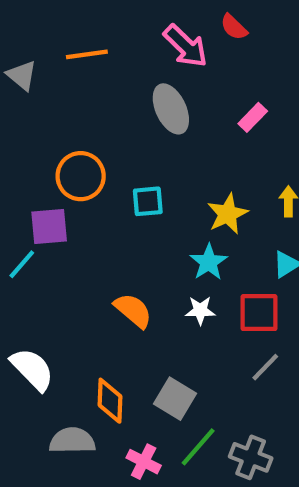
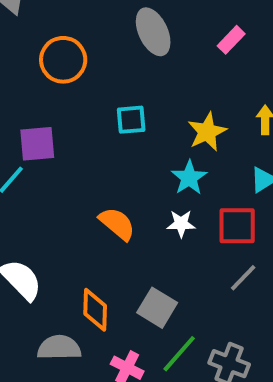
orange circle: (81, 176) -> (63, 60), moved

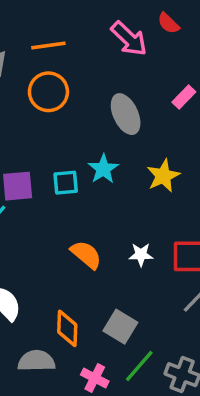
gray ellipse: (153, 32) -> (126, 114), moved
orange circle: (63, 60) -> (48, 92), moved
cyan square: (131, 120) -> (66, 183), moved
cyan star: (189, 178) -> (103, 169), moved

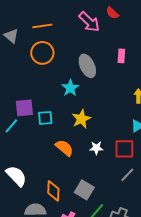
pink rectangle: (184, 97) -> (121, 56), turned -40
cyan star: (103, 169) -> (70, 88), moved
yellow star: (163, 176) -> (81, 119), moved
cyan square: (66, 183) -> (45, 118), moved

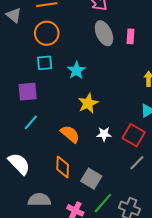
gray ellipse: (87, 66) -> (104, 33), moved
cyan square: (45, 118) -> (45, 63), moved
cyan line: (11, 126) -> (31, 122), moved
red square: (124, 149) -> (134, 135), turned 30
orange diamond: (53, 191) -> (63, 167), moved

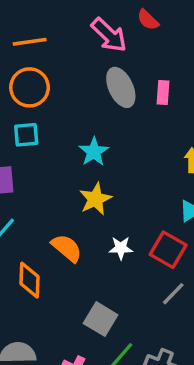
cyan star: (76, 70) -> (94, 152), moved
orange diamond: (63, 167) -> (30, 280), moved

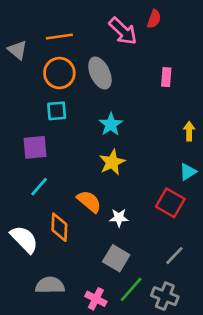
red semicircle: (148, 20) -> (154, 19), turned -114
gray ellipse: (121, 87) -> (100, 73), moved
white star: (121, 248) -> (119, 218), moved
gray line: (173, 294) -> (174, 256), moved

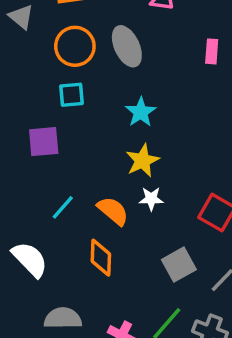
cyan line: (39, 187) -> (63, 207), moved
white star: (119, 218) -> (151, 199), moved
orange diamond: (59, 227) -> (101, 258), moved
gray square: (116, 258) -> (179, 265), moved, turned 30

